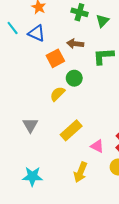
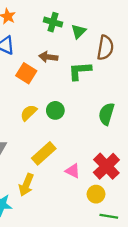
orange square: (55, 58) -> (26, 73), turned -30
green circle: (74, 78) -> (55, 110), moved
yellow arrow: (80, 172) -> (26, 185), moved

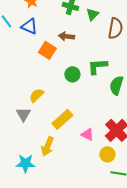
green L-shape: (80, 71) -> (97, 66), moved
green circle: (55, 110) -> (72, 74), moved
yellow semicircle: (29, 113) -> (36, 95), moved

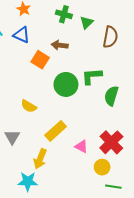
green circle: (72, 74) -> (66, 84), size x1.5
yellow semicircle: (36, 95) -> (29, 106), turned -105
gray triangle: (23, 114) -> (12, 137), moved
cyan star: (25, 163) -> (28, 182), moved

